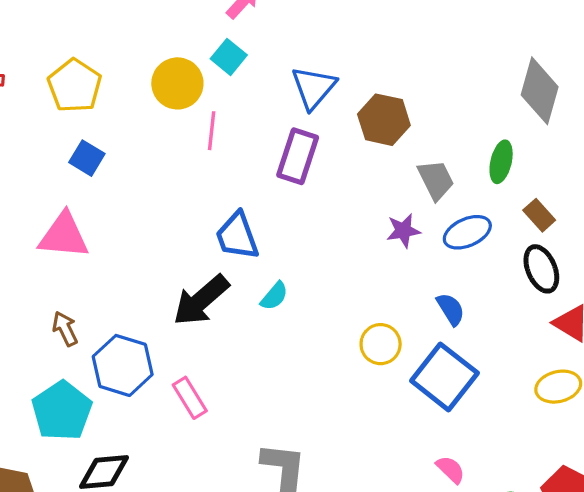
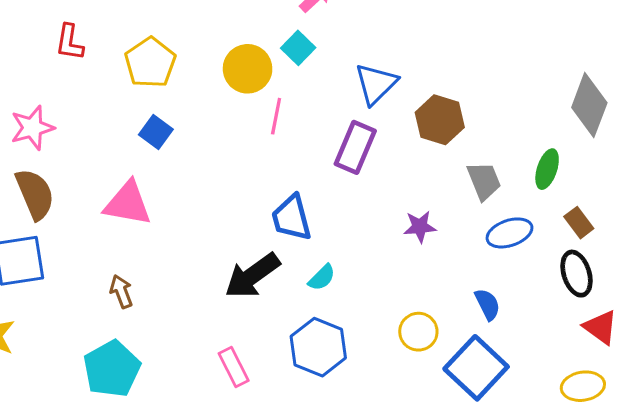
purple star: (403, 231) -> (420, 227), moved
blue hexagon: (123, 365) -> (318, 347), moved

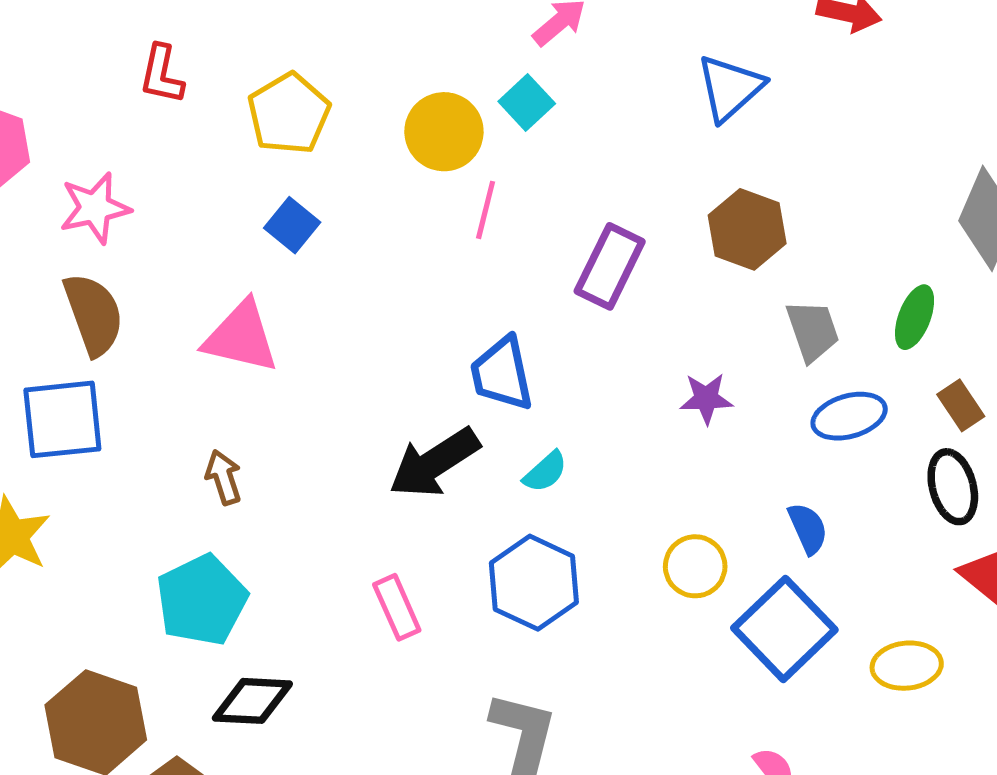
blue triangle: (376, 84) -> (730, 88), moved
yellow ellipse: (583, 386) -> (907, 666), moved

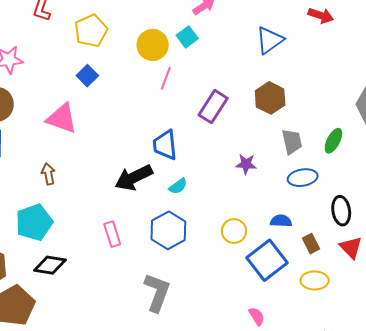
brown rectangle: (961, 405) -> (311, 244), moved
blue semicircle: (808, 528) -> (281, 221), turned -70

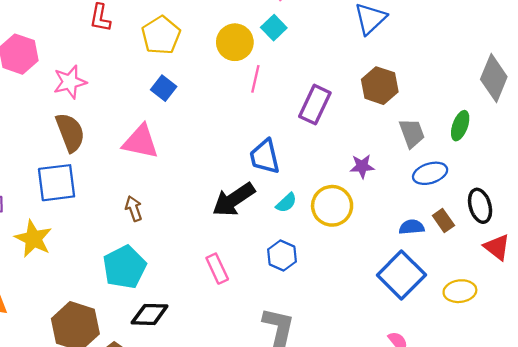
blue hexagon: (168, 230) -> (282, 255), size x0.7
yellow circle: (234, 231) -> (332, 206), moved, size x1.4
brown rectangle: (311, 244) -> (443, 220), moved

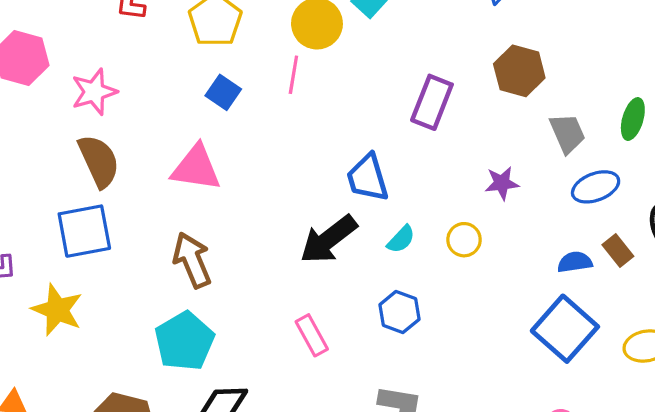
pink line: (255, 79) -> (293, 75), moved
yellow circle: (332, 206) -> (464, 240), size x0.6
brown arrow: (134, 209) -> (192, 260), size x1.6

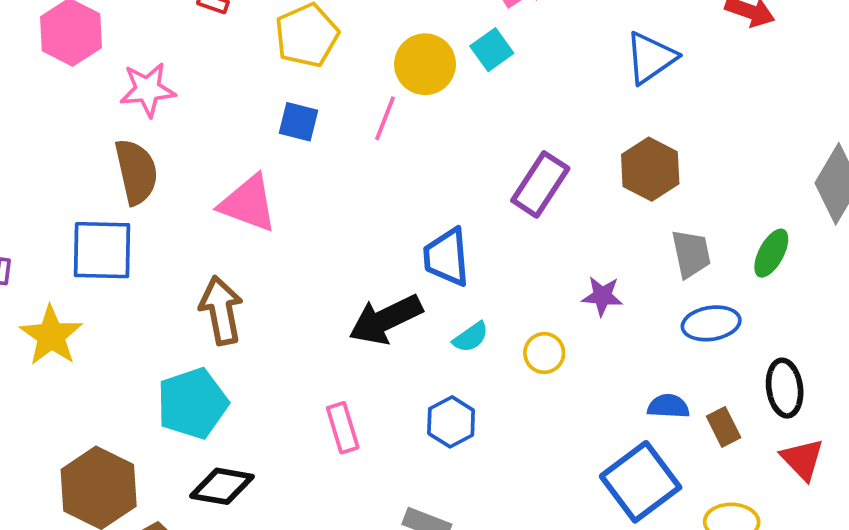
blue square: (223, 92) -> (299, 122), turned -32
brown rectangle: (618, 250) -> (724, 427), moved

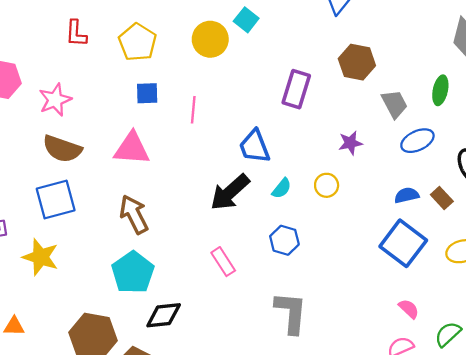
pink line: (385, 118) -> (193, 110), moved
brown semicircle: (136, 172) -> (62, 149), turned 138

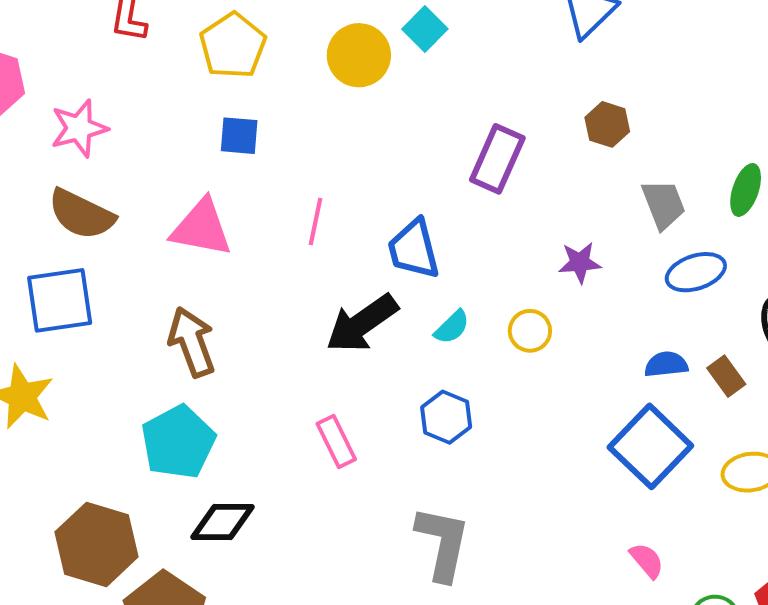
brown hexagon: (357, 62) -> (607, 124), size x0.7
pink line: (193, 110) -> (315, 221), moved

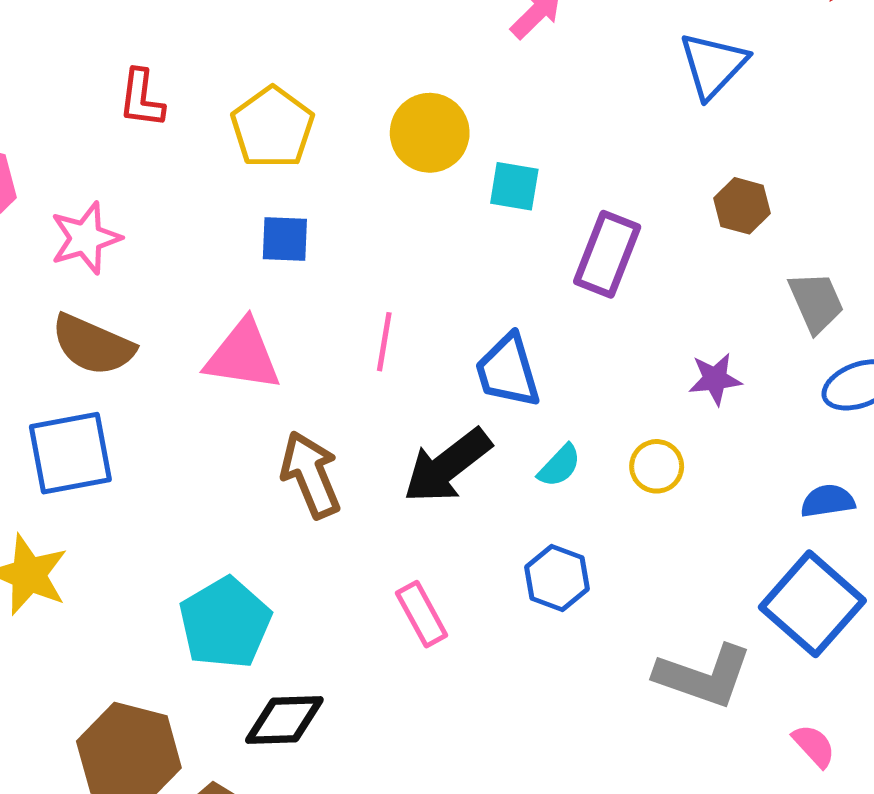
cyan square: (425, 29) -> (514, 186), moved, turned -33
brown arrow: (192, 342) -> (311, 475), moved
gray L-shape: (443, 543) -> (704, 676), moved, turned 100

